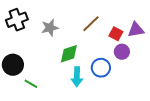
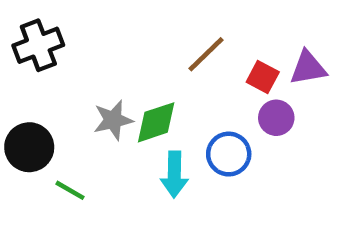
gray star: (50, 28) -> (113, 120), moved

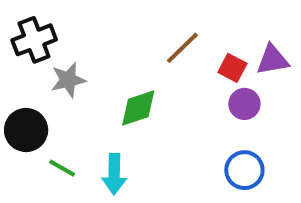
gray star: (113, 120) -> (68, 80), moved
blue circle: (229, 154) -> (244, 170), moved
cyan arrow: (174, 174) -> (114, 174), moved

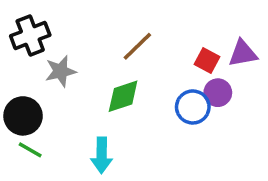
brown line: (182, 48) -> (137, 46), moved
green line: (62, 168) -> (30, 150), moved
blue circle: (244, 170) -> (193, 107), moved

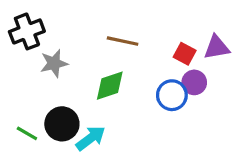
brown line: (137, 46) -> (123, 41), turned 56
black circle: (23, 116) -> (62, 124), moved
cyan arrow: (102, 155) -> (91, 138), turned -128

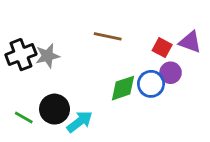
black cross: (27, 31) -> (21, 55), moved
purple triangle: (217, 47) -> (190, 42), turned 30
green diamond: (110, 86) -> (123, 88), moved

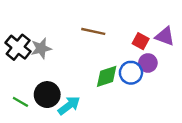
black cross: (21, 55) -> (18, 47), turned -30

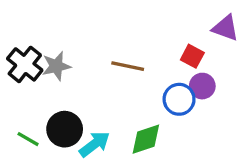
brown line: (93, 31) -> (128, 66), moved
purple triangle: (165, 36) -> (225, 28), moved
green diamond: (107, 76) -> (146, 139), moved

